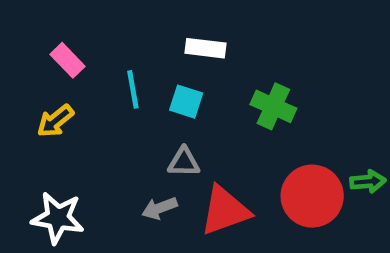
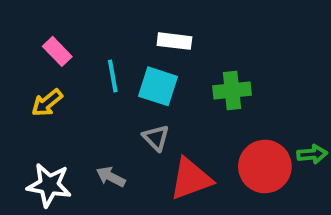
cyan square: (186, 102) -> (158, 86), size x1.4
green cross: (273, 106) -> (232, 90), turned -30
gray triangle: (184, 162) -> (156, 138), turned 44
gray arrow: (160, 208) -> (111, 177), moved, turned 48

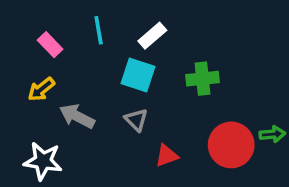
white rectangle: (174, 41) -> (152, 36), turned -48
cyan line: (113, 76) -> (99, 30), moved
gray arrow: (111, 177) -> (77, 116), moved, size x1.4
red triangle: (191, 179) -> (167, 156), size x0.6

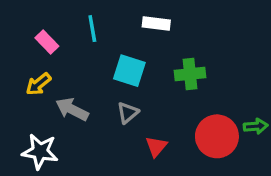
white rectangle: (152, 36) -> (156, 23), moved, turned 48
gray triangle: (136, 120) -> (128, 113), turned 35
red triangle: (167, 156) -> (156, 146), turned -30

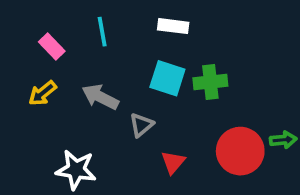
cyan square: (129, 71) -> (167, 78), moved
gray arrow: (72, 109) -> (100, 97), moved
white star: (40, 151) -> (76, 170), moved

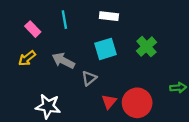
cyan square: (167, 78) -> (105, 49), turned -35
green cross: (210, 82) -> (146, 47), moved, turned -36
red circle: (240, 151) -> (137, 103), moved

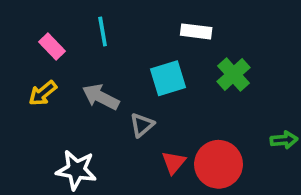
white rectangle: (109, 16) -> (196, 31), moved

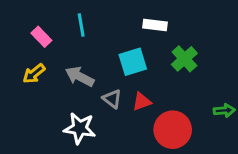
gray triangle: (142, 125) -> (112, 99), turned -42
red triangle: (174, 162) -> (142, 102), moved, turned 30
white star: (76, 170) -> (80, 128), moved

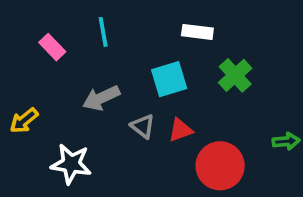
yellow arrow: (34, 74) -> (24, 121), moved
gray arrow: (80, 77) -> (101, 98), turned -52
white star: (80, 128) -> (71, 164), moved

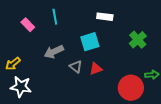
green cross: (235, 75) -> (138, 40), moved
white star: (71, 164) -> (21, 87), moved
red circle: (220, 166) -> (131, 88), moved

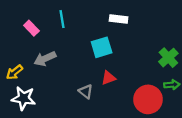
green cross: (138, 40) -> (168, 58), moved
gray arrow: (54, 52) -> (45, 59), moved
gray triangle: (76, 67) -> (86, 91), moved

